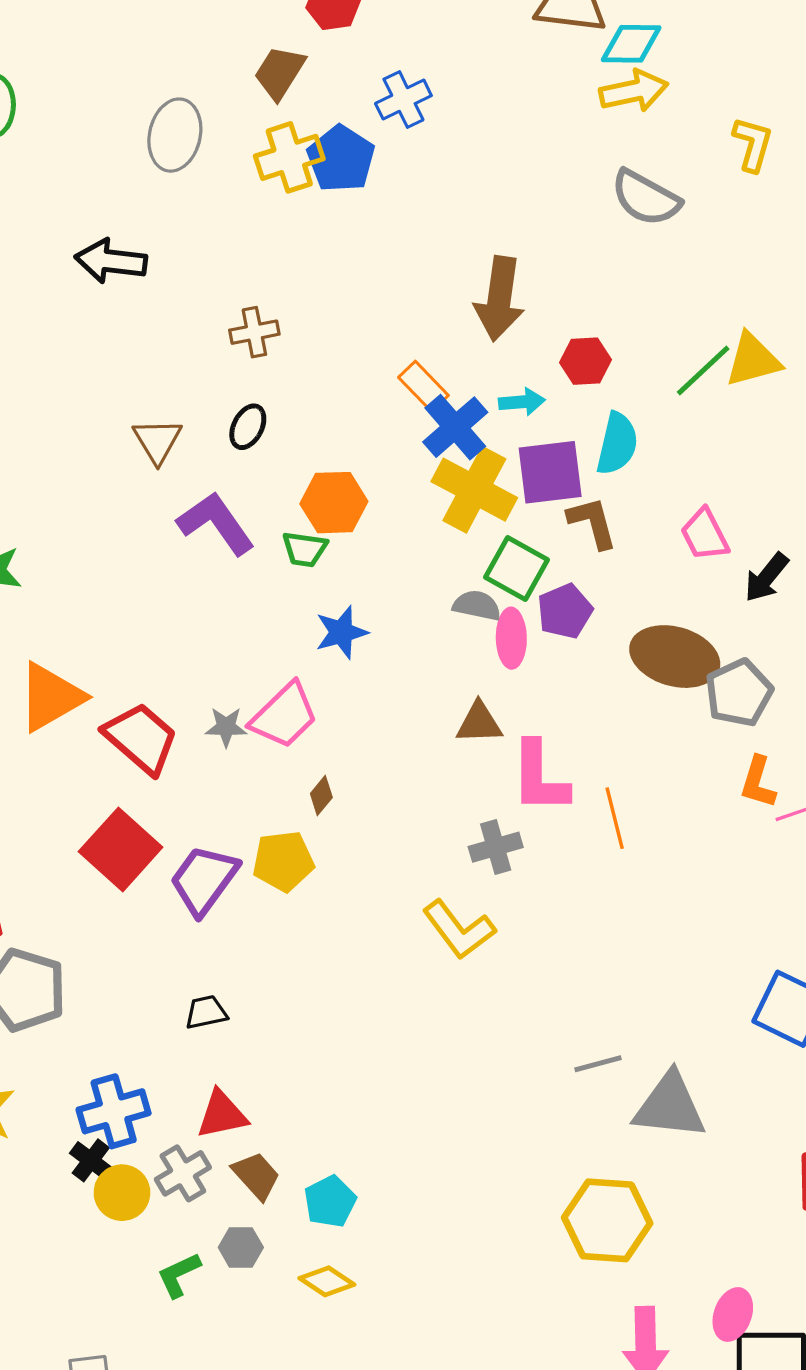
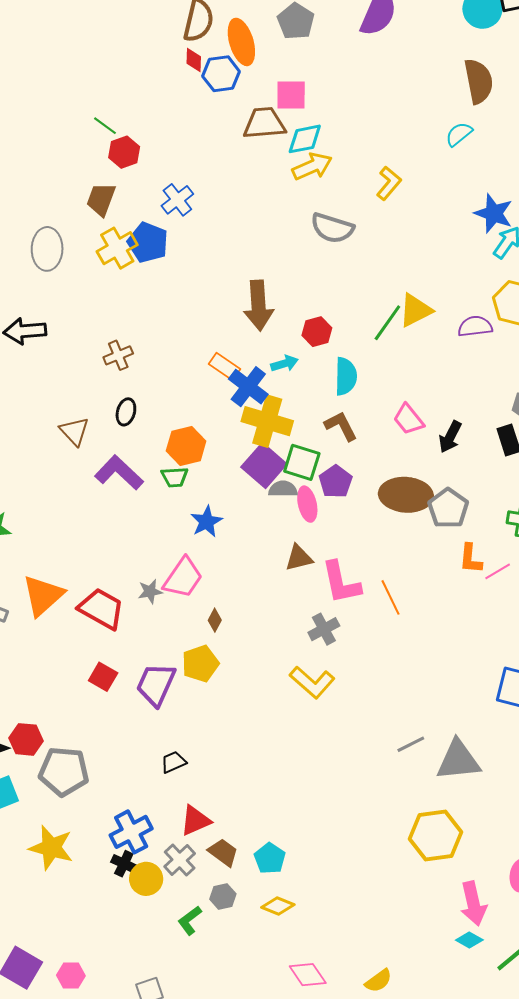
yellow L-shape: (753, 144) -> (389, 183), turned 36
purple square: (550, 472) -> (264, 466), moved, turned -30
red square: (121, 849) -> (103, 677), size x0.6

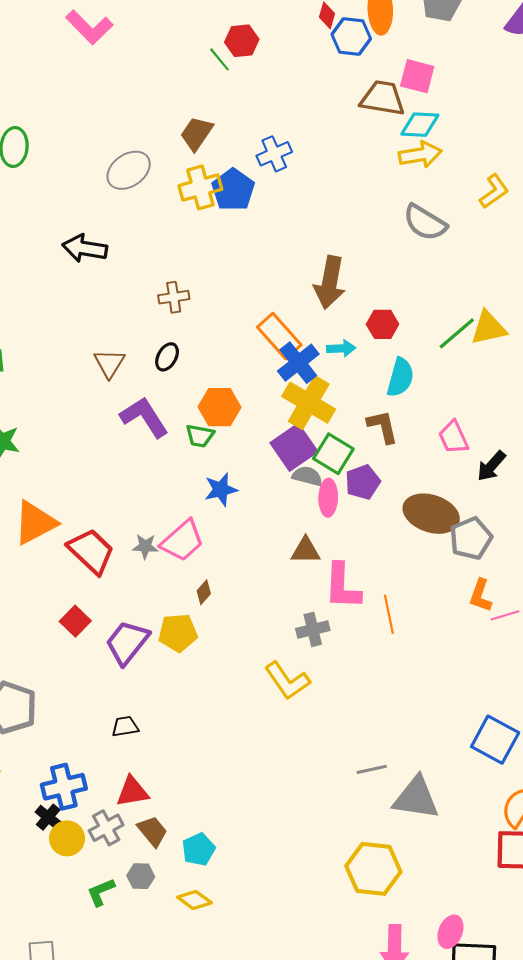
red hexagon: (124, 152) -> (242, 41), moved
gray ellipse: (47, 249) -> (129, 170), turned 39
orange rectangle: (225, 367) -> (279, 336), size x1.4

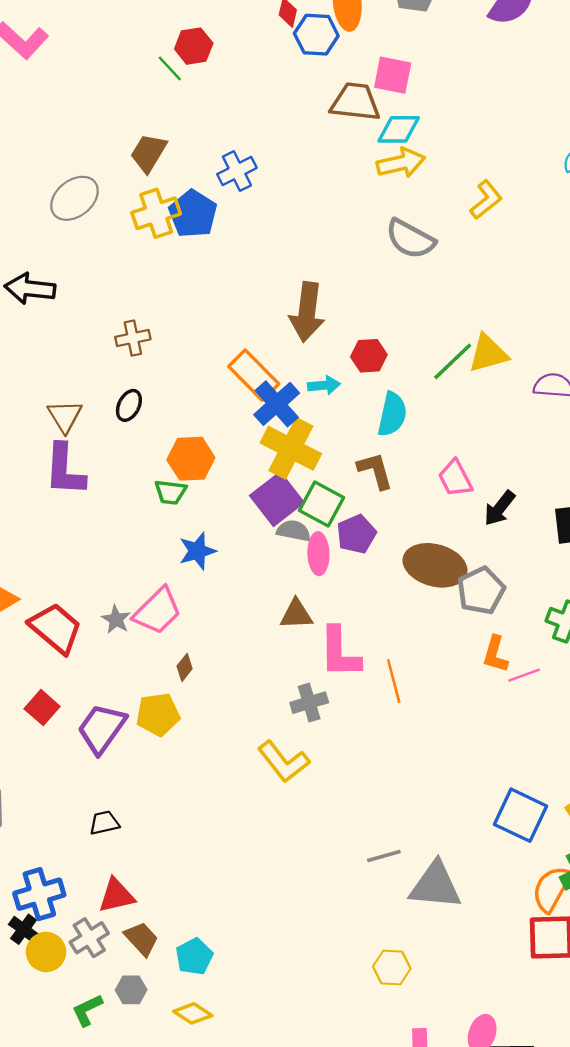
purple L-shape: (144, 417) -> (65, 470), moved, turned -141
gray star: (145, 546) -> (116, 619), turned 30
yellow hexagon: (373, 869) -> (392, 968), size x0.6

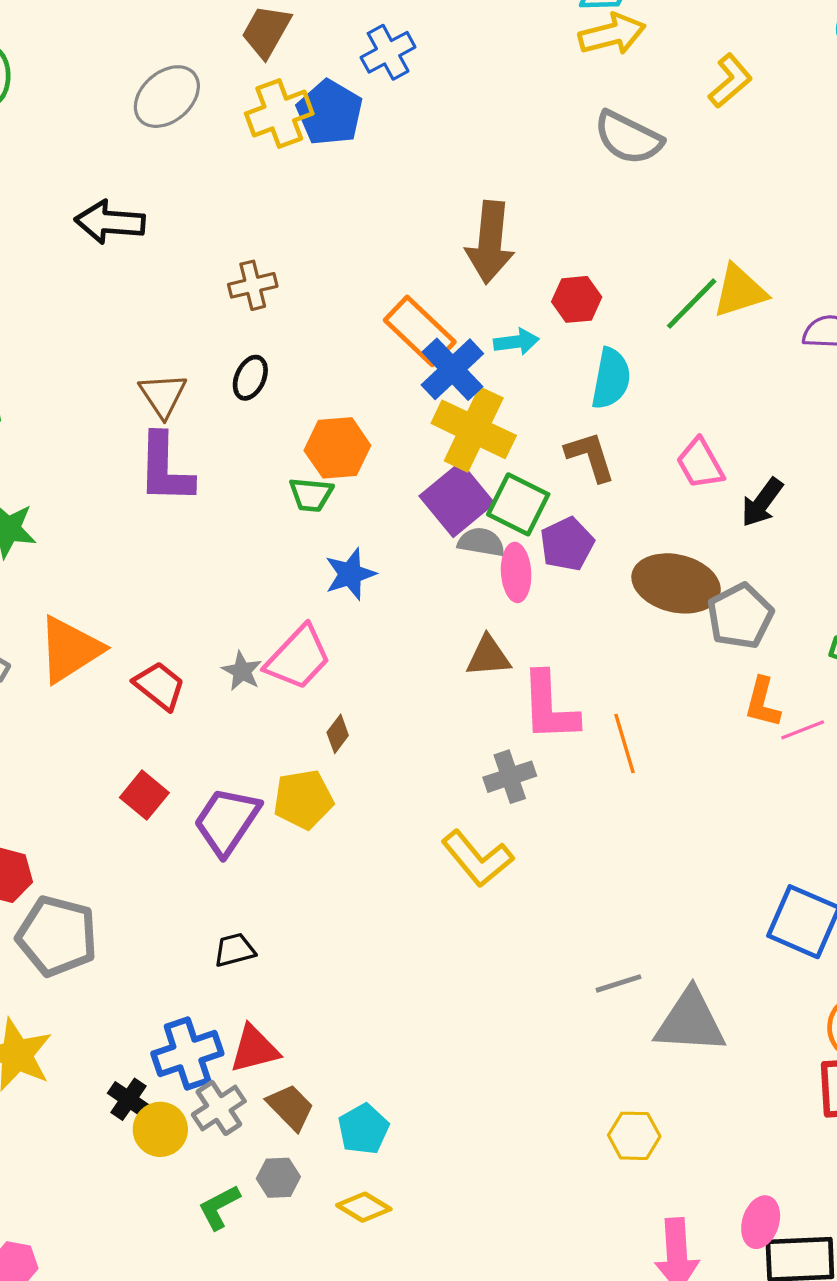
red trapezoid: (56, 628) -> (159, 686), size x0.7
blue cross: (39, 894) -> (187, 1054), moved

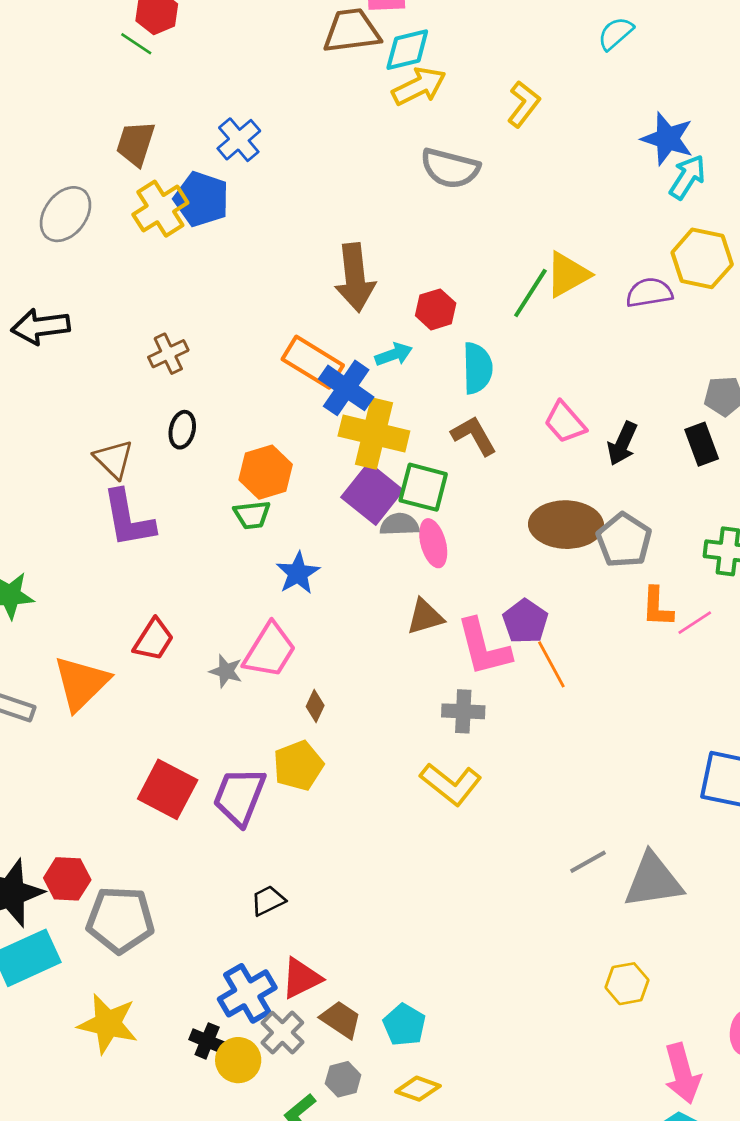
purple pentagon: (567, 544) -> (525, 621), moved
red trapezoid: (159, 686) -> (154, 640), moved, turned 96
gray cross: (510, 777) -> (463, 711), turned 33
red square: (144, 795) -> (168, 789), size x1.5

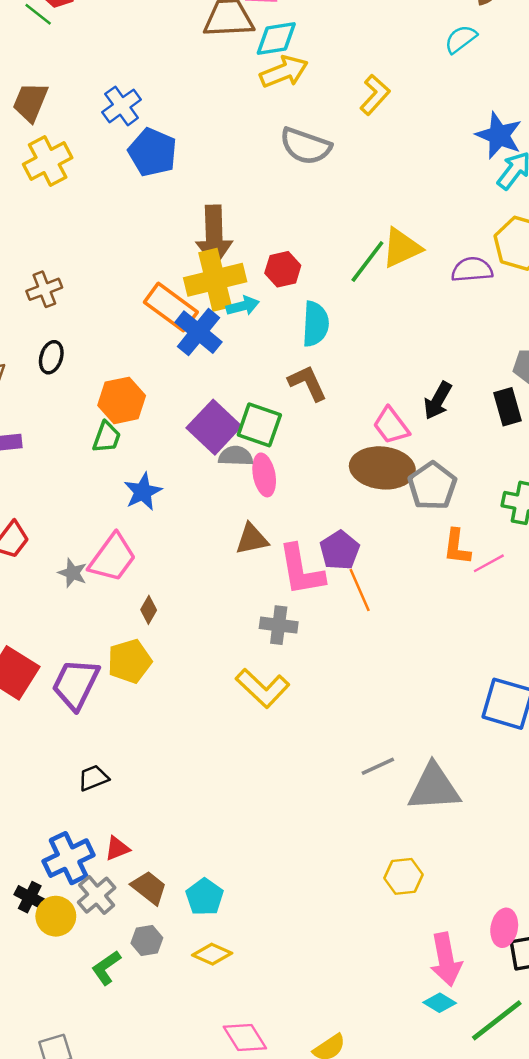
blue pentagon: (201, 199) -> (153, 152), moved
pink trapezoid: (565, 422) -> (391, 426), moved
yellow cross: (374, 433) -> (215, 280), moved, turned -32
green trapezoid: (252, 515) -> (107, 437), turned -68
red triangle: (301, 978) -> (117, 849), size x0.7

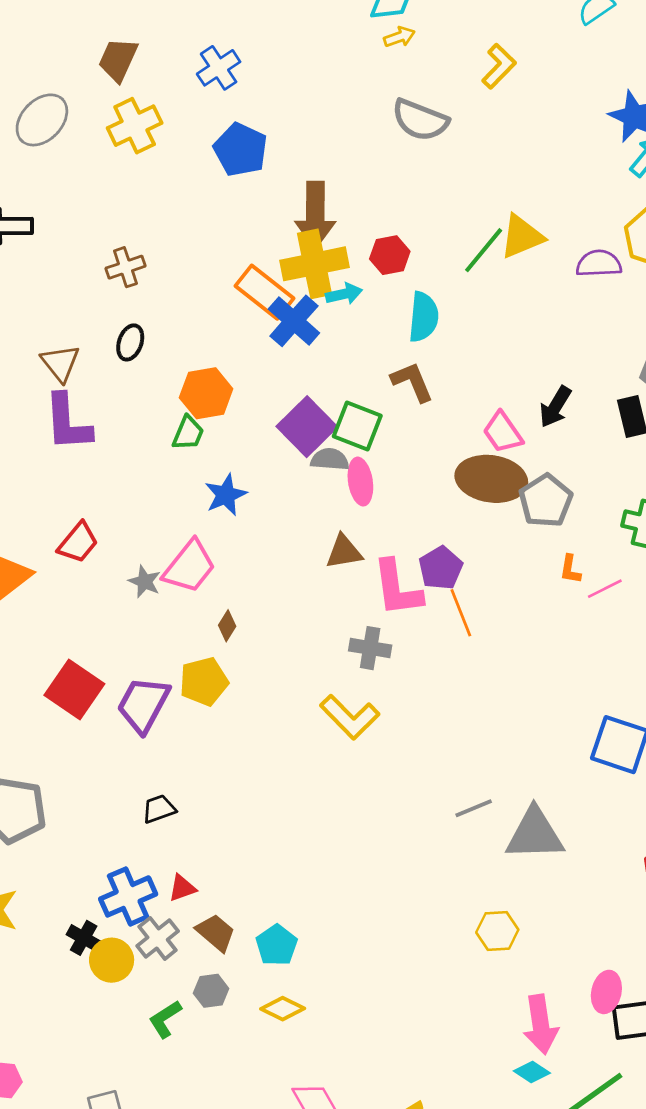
yellow arrow: (284, 72) -> (399, 37), size x0.6
blue pentagon: (153, 152) -> (241, 150), moved
orange L-shape: (457, 547) -> (570, 569), size x0.7

